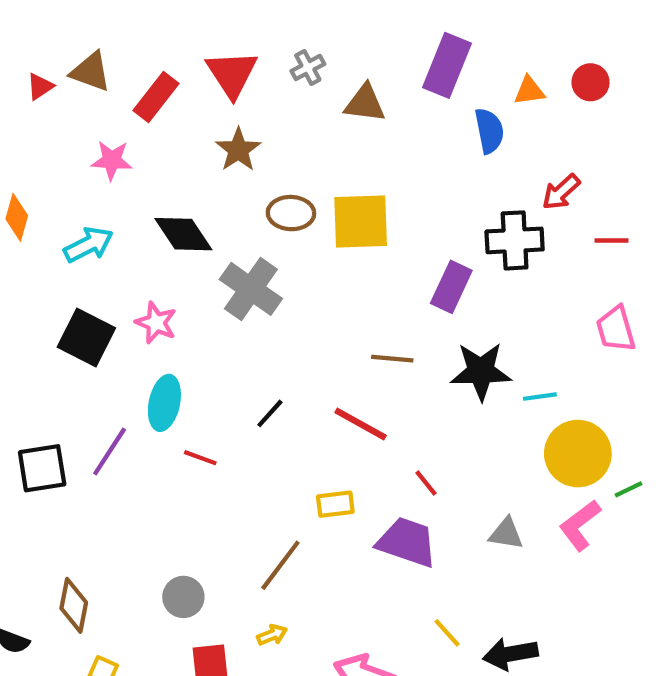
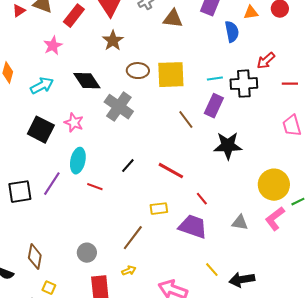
pink star: (112, 160) -> (53, 46), turned -30
brown line: (392, 359) -> (186, 120), moved, turned 48
cyan line: (540, 397) -> (215, 79), moved

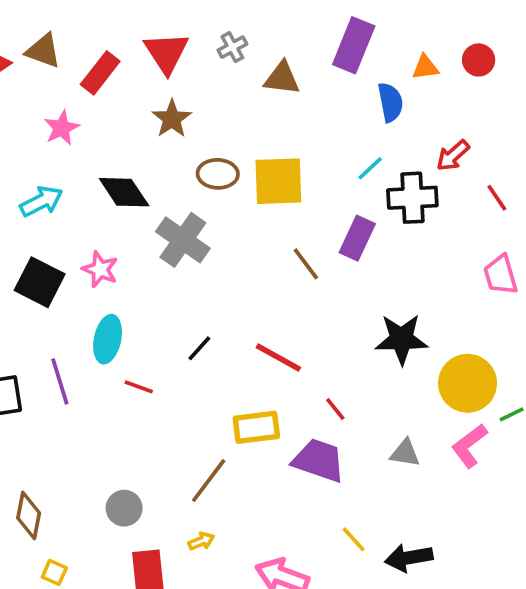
cyan line: (215, 79) -> (370, 168), moved, turned -35
red line: (290, 84) -> (497, 198), turned 56
black star: (228, 146) -> (401, 339), moved
purple line: (52, 184) -> (60, 381), turned -50
yellow rectangle: (159, 209) -> (256, 427), size x1.4

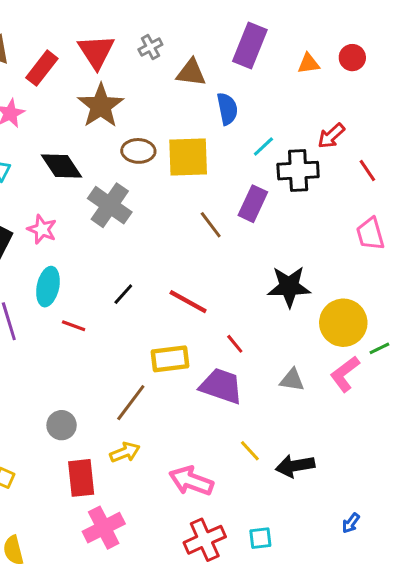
blue semicircle: (390, 102) -> (227, 109), moved
brown star: (172, 119) -> (101, 106), size x1.4
yellow arrow: (201, 541) -> (125, 452), size x1.4

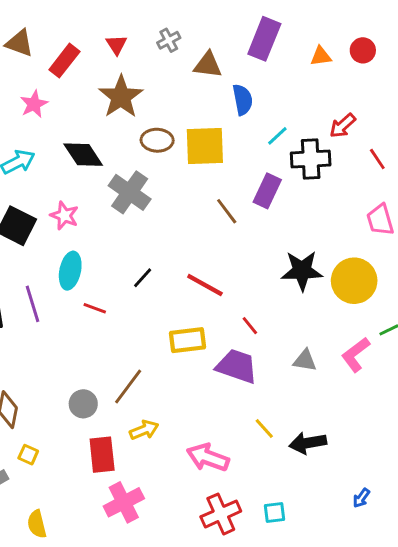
red triangle: (96, 52) -> (117, 45), size x0.6
yellow circle: (343, 323) -> (354, 281), moved
brown line: (131, 403) -> (128, 386), moved

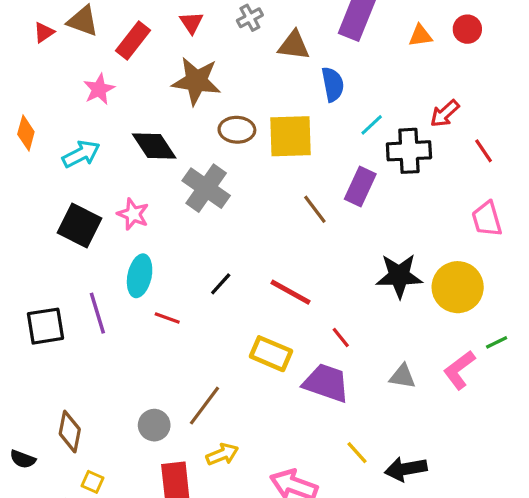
brown star: (121, 97) -> (196, 81), turned -30
yellow rectangle: (188, 340) -> (271, 354), turned 30

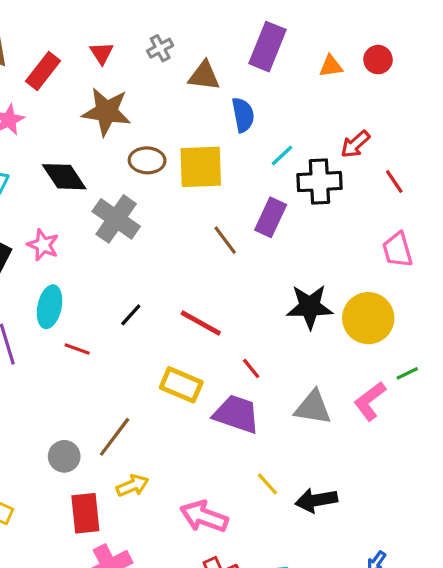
gray triangle: (402, 376) -> (313, 408), size x1.4

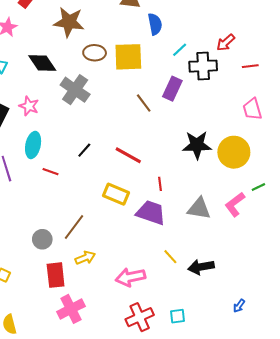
red line: (394, 182) -> (250, 66), turned -63
red line: (251, 369) -> (160, 184), turned 32
pink arrow: (204, 516) -> (130, 277), turned -32

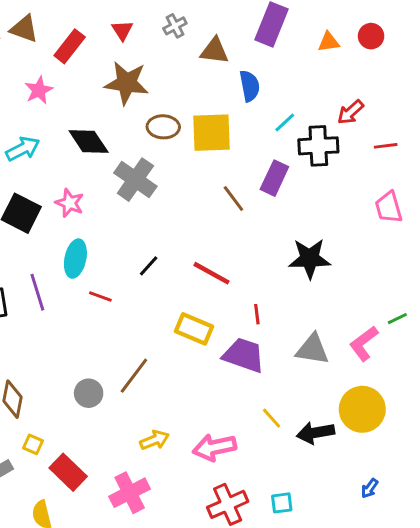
yellow circle: (234, 152) -> (362, 409), moved
yellow arrow: (85, 258) -> (154, 440), moved
red rectangle: (56, 275) -> (68, 472), moved, turned -40

